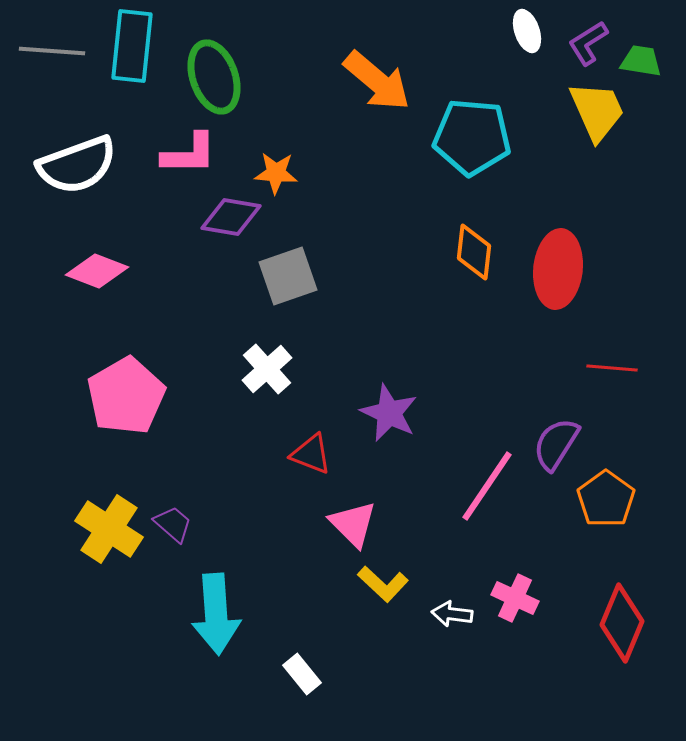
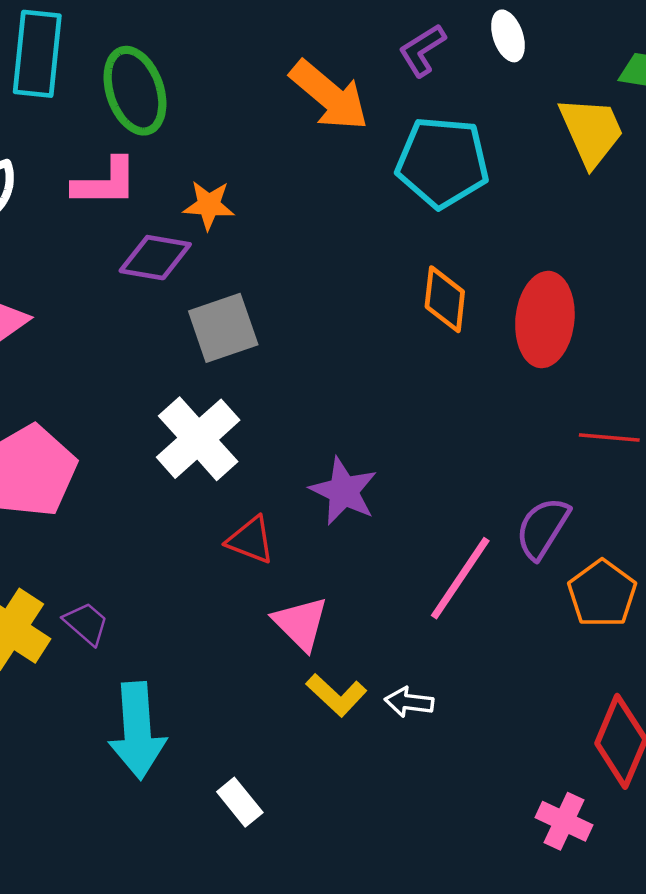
purple L-shape: (588, 43) -> (422, 50), moved
white cross: (267, 369) -> (198, 439), size x1.4
pink cross: (515, 598) -> (564, 821), moved
white arrow: (452, 614) -> (409, 702), moved

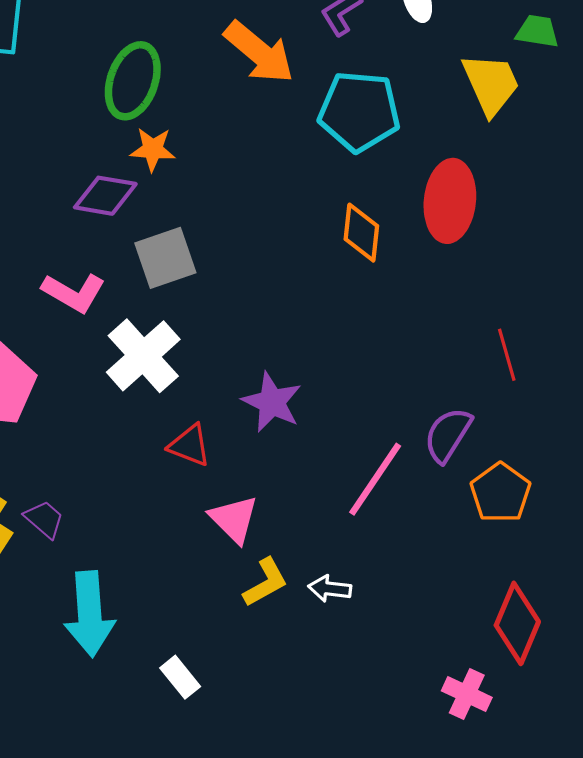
green ellipse: (135, 91) -> (133, 81), moved, turned 38
pink L-shape: (105, 182) -> (74, 293), moved, turned 30
red ellipse: (545, 320) -> (450, 201), moved
red line: (609, 438) -> (507, 355), turned 69
yellow L-shape: (336, 695) -> (265, 582), turned -72

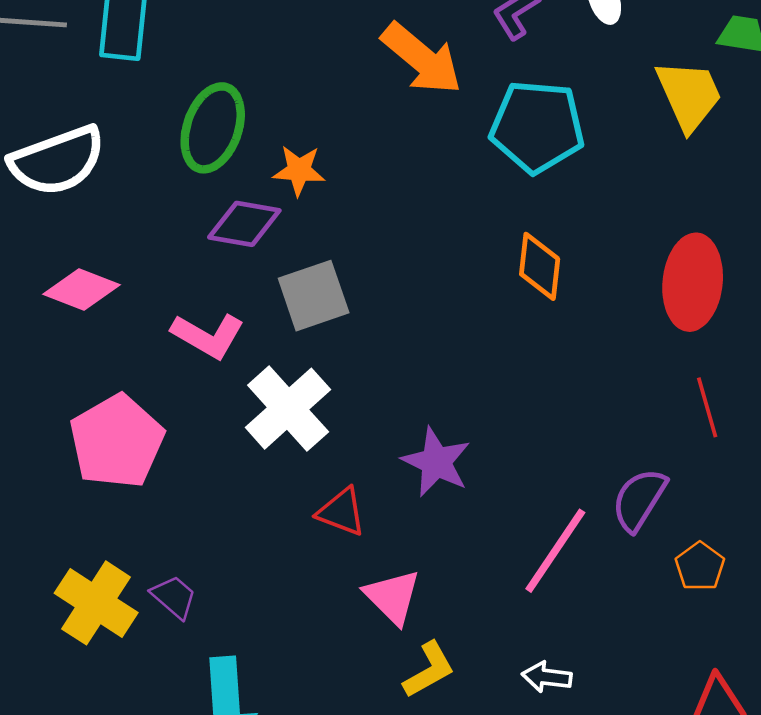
green ellipse: (133, 81) -> (213, 128), moved
red ellipse: (450, 201) -> (693, 282), moved
orange pentagon: (500, 493) -> (700, 566), size x0.7
white arrow: (330, 589) -> (547, 677), moved

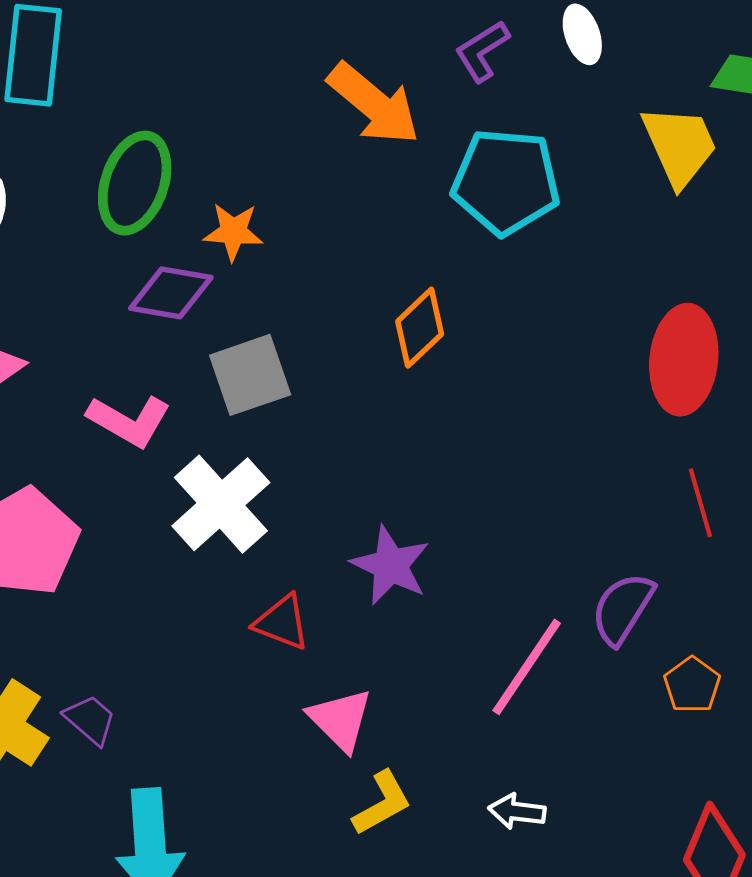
orange diamond: (540, 266) -> (420, 328), moved, turned 40

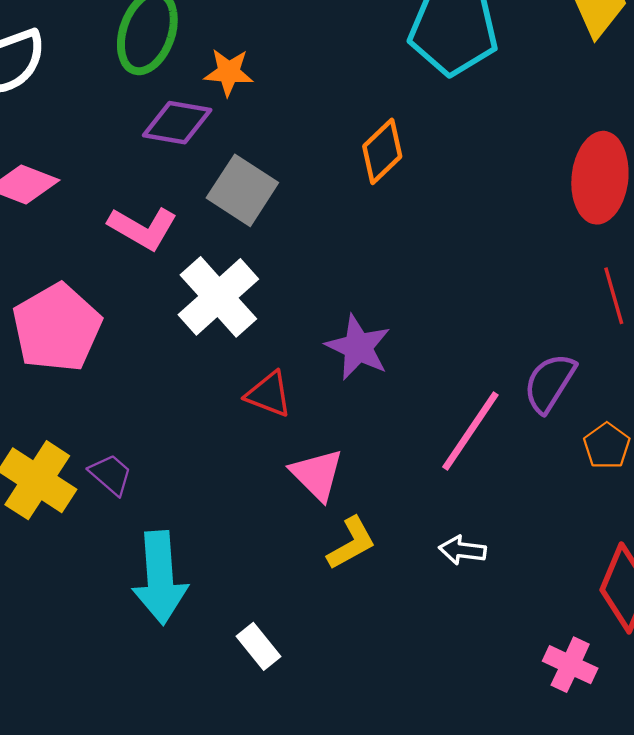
gray square: (250, 375) -> (242, 190), turned -38

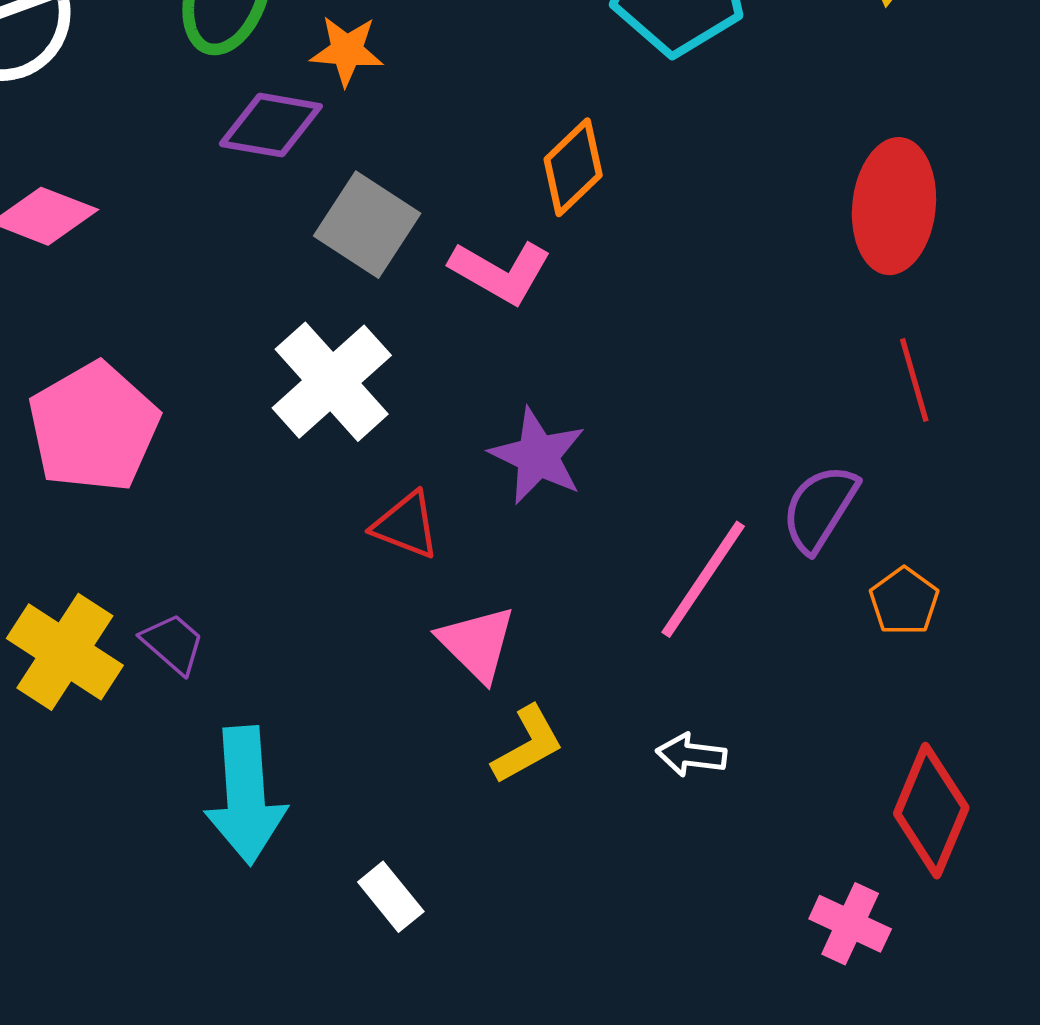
pink L-shape: (143, 228) -> (501, 272), moved

